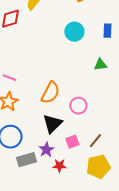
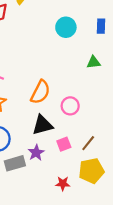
black triangle: (52, 124) -> (43, 125), turned 30
red star: (59, 166) -> (63, 183), moved

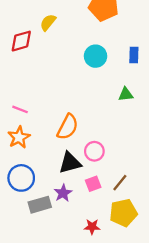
pink circle: (70, 106) -> (94, 151), moved

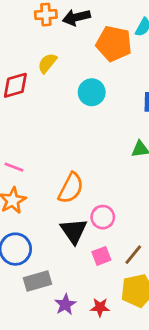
cyan circle: (96, 56) -> (92, 92), moved
black triangle: (70, 163) -> (74, 231), turned -50
purple star: (63, 193) -> (65, 305), moved

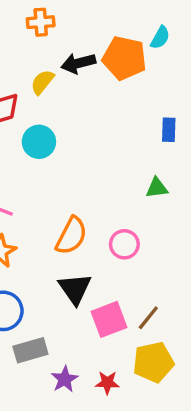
black arrow: (76, 17) -> (78, 63), moved
cyan circle: (92, 92) -> (39, 142), moved
pink circle: (103, 217) -> (124, 244), moved
pink square: (101, 256) -> (109, 319), size x1.5

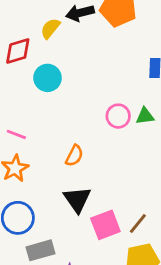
orange semicircle: (71, 236) -> (74, 156), size x0.7
pink circle: (124, 244) -> (118, 116), moved

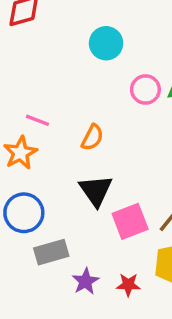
cyan circle: (47, 78) -> (106, 43), moved
pink line: (16, 134) -> (38, 120), moved

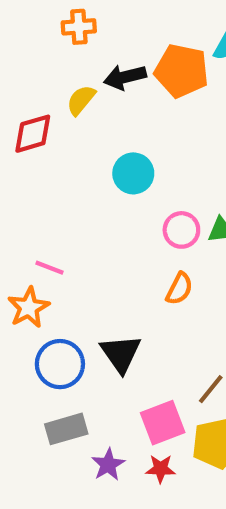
orange semicircle: (92, 137) -> (179, 289), moved
blue circle: (24, 213) -> (60, 364), moved
pink square: (130, 221) -> (163, 423), moved

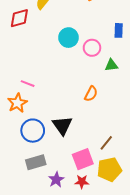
pink circle: (181, 230) -> (92, 48), moved

